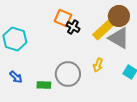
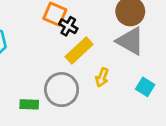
yellow rectangle: (103, 30) -> (79, 50), moved

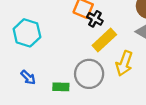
yellow arrow: (102, 77) -> (124, 63), size x1.5

